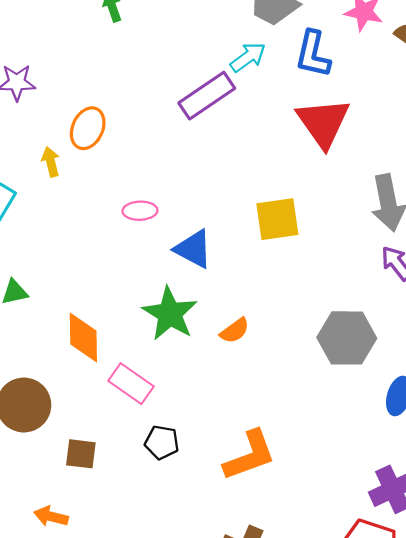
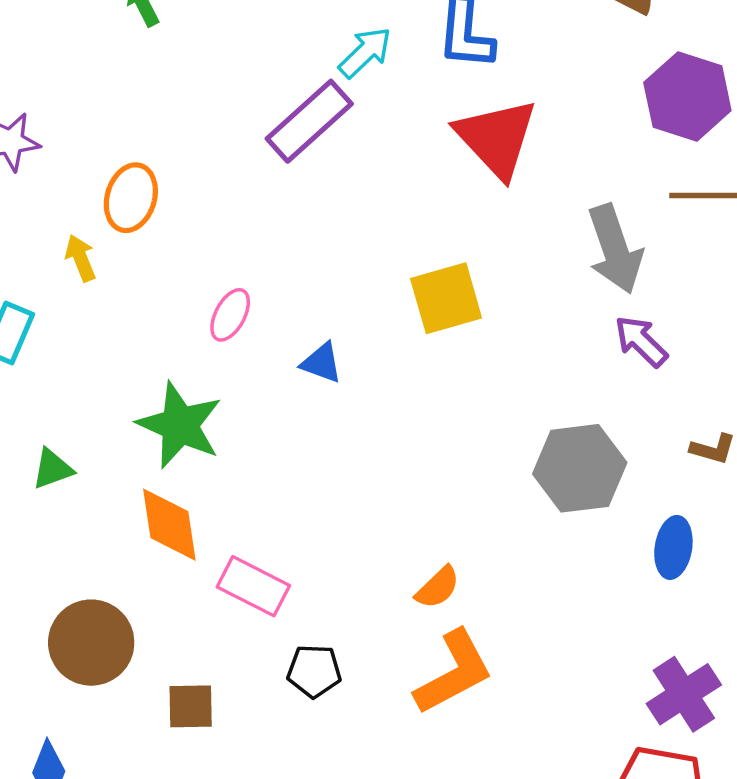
pink ellipse: (140, 211) -> (230, 315), turned -52
blue triangle: (193, 249) -> (321, 363), size x0.7
green star: (170, 314) -> (180, 425), moved
orange semicircle: (235, 331) -> (438, 587), moved

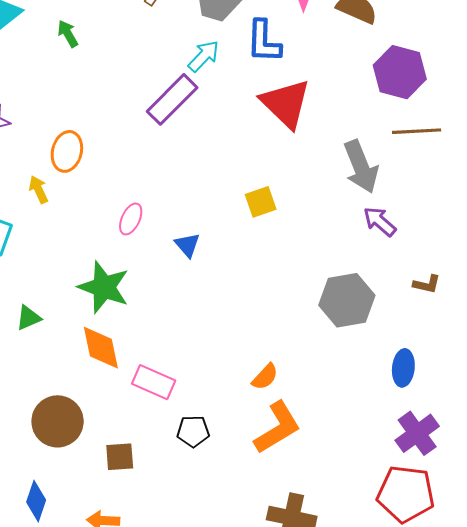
yellow square: (446, 298) -> (261, 202), size x0.7
blue triangle: (321, 363) -> (187, 245), turned 32
blue ellipse: (673, 547) -> (403, 368), moved

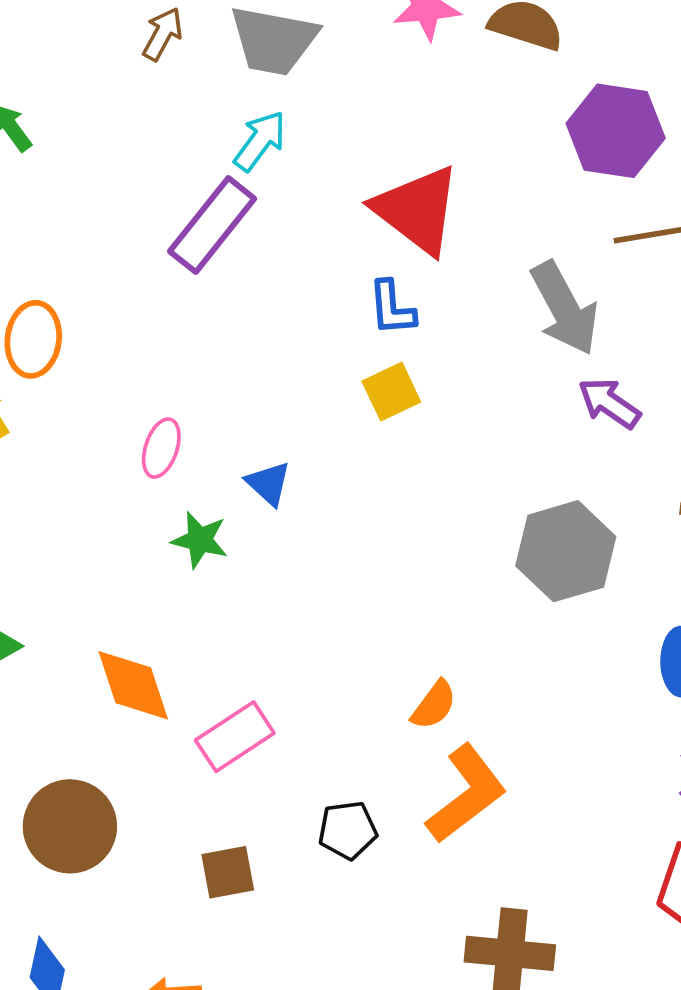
blue L-shape: (264, 41) -> (392, 308), moved, size x0.7
green star: (104, 287) -> (200, 540), moved, size x0.6
pink rectangle: (154, 382) -> (235, 737), turned -51
black pentagon: (193, 431) -> (348, 830), moved
brown square: (120, 457) -> (228, 872), moved

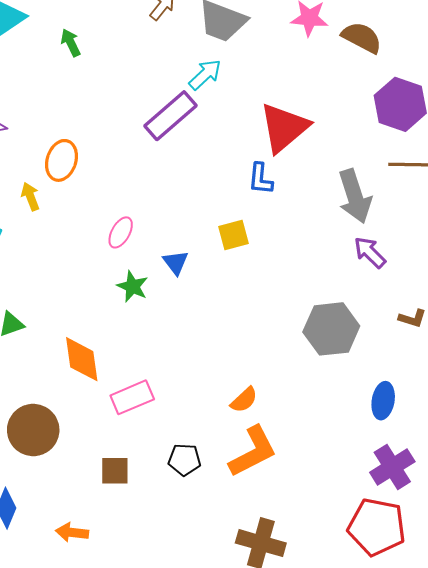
red triangle: (417, 210) -> (284, 128), turned 32
yellow square: (391, 392) -> (234, 235), moved

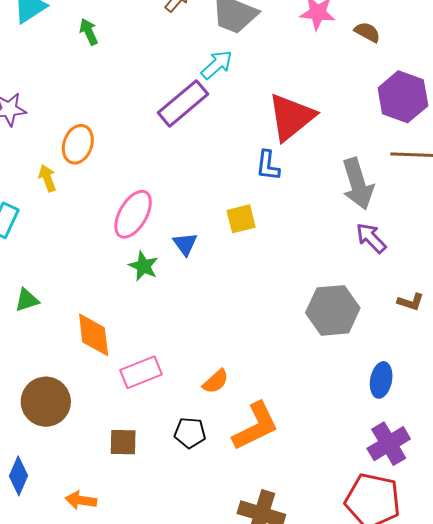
brown semicircle: (362, 37) -> (367, 32), size x0.7
pink ellipse: (121, 232) -> (133, 214), size x1.6
orange semicircle: (244, 400) -> (216, 381), moved

